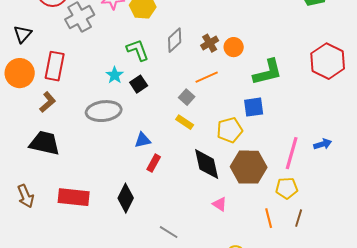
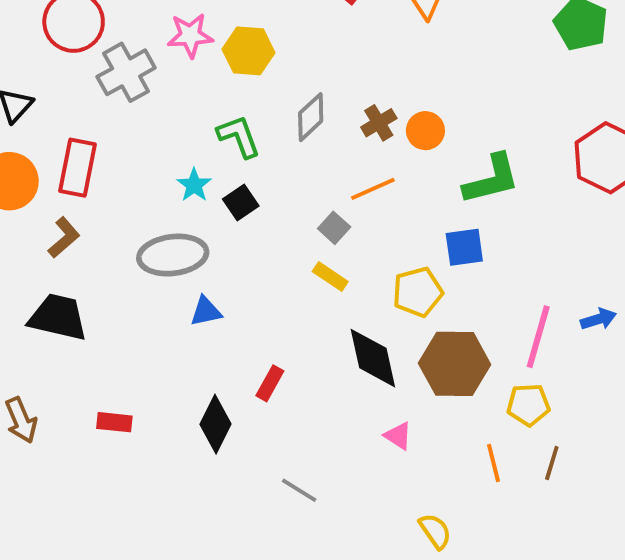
blue triangle: (143, 140) -> (206, 311), moved
red rectangle: (154, 163) -> (270, 383), moved
red rectangle: (74, 197) -> (114, 422), size x0.6

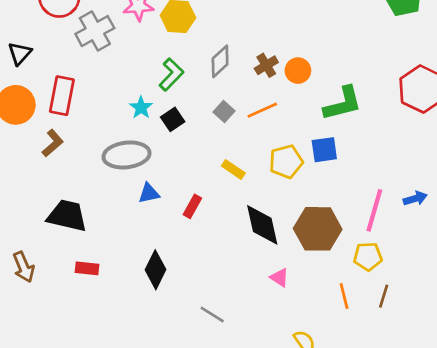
green L-shape: (239, 136) -> (171, 75), turned 64
gray square: (334, 228) -> (224, 111), moved
yellow pentagon: (418, 292) -> (286, 162), moved
black trapezoid: (58, 317) -> (67, 216), moved
red rectangle: (270, 383) -> (192, 206), moved

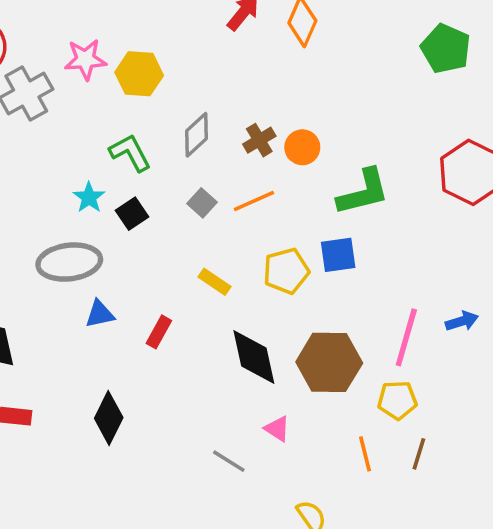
green L-shape: (171, 75) -> (130, 153), turned -72
gray line: (212, 315) -> (229, 461), moved

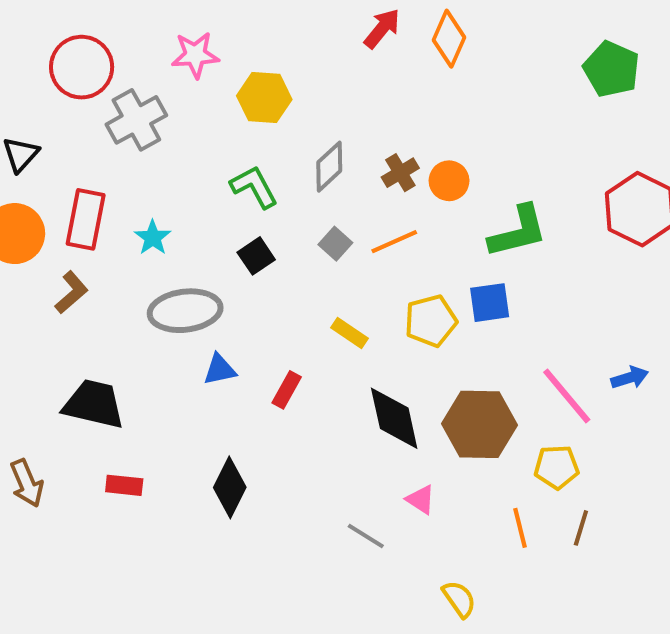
pink star: (85, 59) -> (195, 55), moved
cyan star: (89, 197) -> (153, 238), moved
pink line: (406, 337) -> (567, 396), turned -56

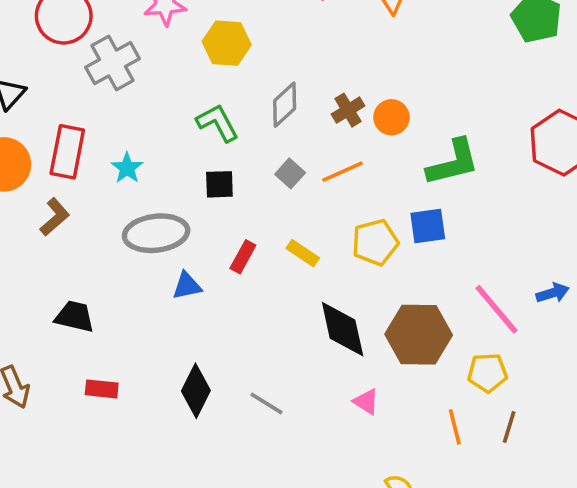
black square: (256, 256) -> (219, 184), turned 32
red rectangle: (287, 390) -> (243, 257), moved
black trapezoid: (94, 404) -> (75, 317), size x0.7
gray line: (366, 536) -> (267, 403), moved

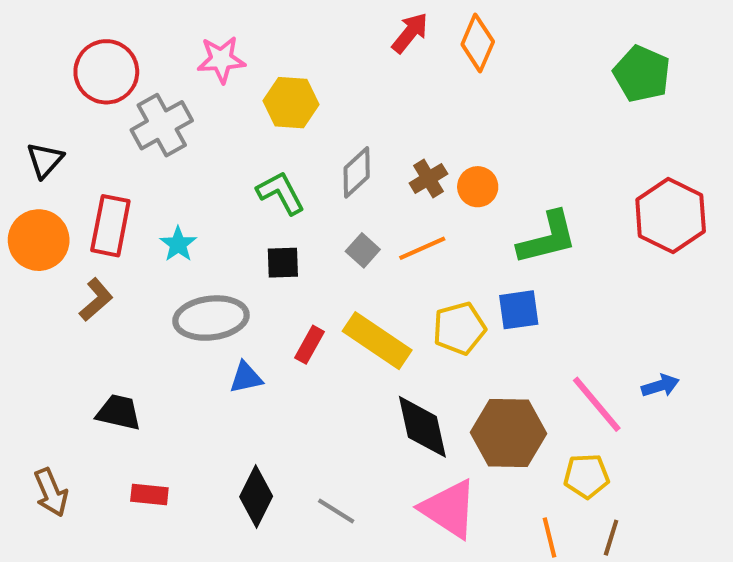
yellow rectangle: (303, 253) -> (377, 341), size x1.8
pink triangle: (366, 402) -> (449, 509), size x2.0

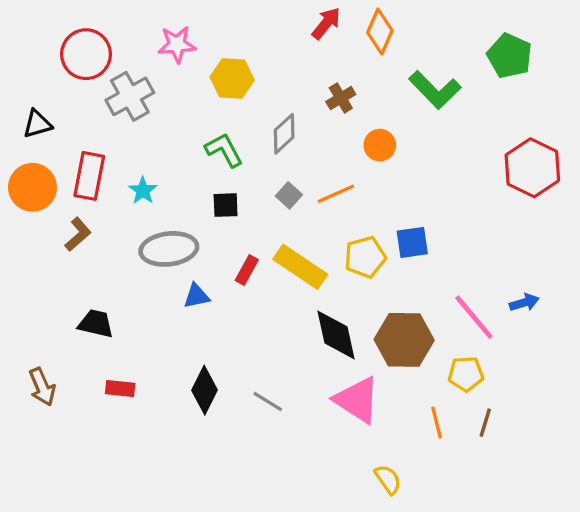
black triangle: (45, 160) -> (37, 124), turned 32
brown cross: (428, 179) -> (341, 98), moved
green L-shape: (547, 238) -> (435, 90), moved, turned 60

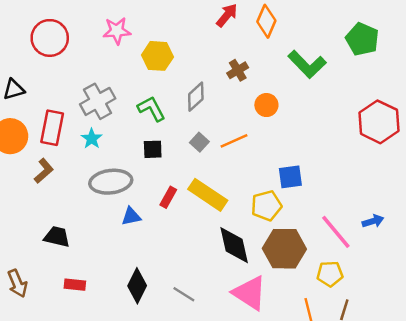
gray cross: (130, 96) -> (98, 101), moved
yellow pentagon: (365, 257) -> (266, 206), moved

